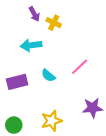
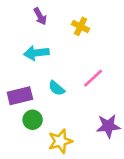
yellow cross: (54, 23) -> (80, 26), moved
green circle: (14, 125) -> (33, 120), moved

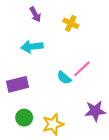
cyan semicircle: (57, 88) -> (64, 78), moved
green circle: (33, 120) -> (24, 118), moved

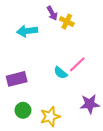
purple arrow: (35, 14) -> (52, 13), moved
cyan arrow: (32, 47) -> (27, 31), moved

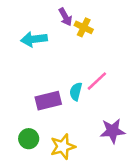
cyan semicircle: (61, 73) -> (76, 92), turned 64
purple rectangle: (17, 79) -> (48, 101), moved

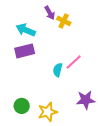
cyan arrow: (34, 39) -> (26, 30), turned 30
purple rectangle: (48, 101) -> (25, 51), moved

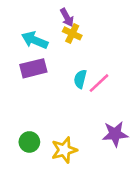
yellow cross: (64, 21) -> (72, 33), moved
cyan semicircle: (58, 70) -> (80, 79), moved

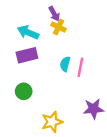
pink line: (99, 83) -> (80, 67), turned -36
green circle: (29, 142) -> (24, 91), moved

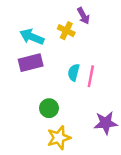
purple arrow: (54, 14) -> (83, 16), moved
green circle: (24, 91) -> (49, 108), moved

